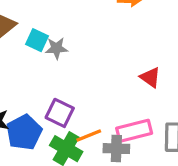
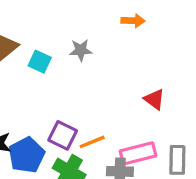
gray star: (56, 48) -> (81, 50), moved
orange line: (89, 136) -> (92, 142), moved

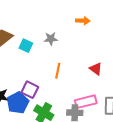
purple square: (63, 135) -> (30, 90), moved
orange line: (92, 142) -> (58, 71), moved, turned -56

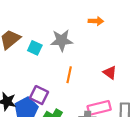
gray star: (51, 39) -> (62, 40), size x1.5

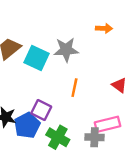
cyan square: (35, 48) -> (37, 58), size x1.5

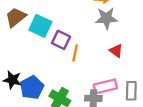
gray star: (66, 50) -> (106, 18), moved
purple square: (41, 110) -> (61, 40), moved

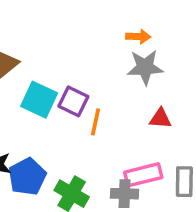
cyan square: (40, 26) -> (39, 100), moved
red triangle: (116, 51) -> (160, 118), turned -32

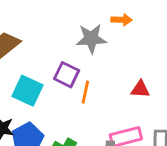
gray star: (145, 67) -> (91, 39), moved
cyan square: (39, 100) -> (28, 91), moved

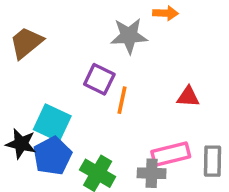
cyan square: (28, 91) -> (52, 123), moved

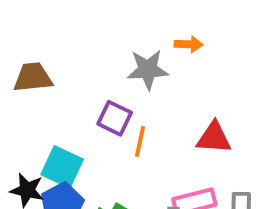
brown trapezoid: (26, 43) -> (33, 77), turned 33
red triangle: (188, 97) -> (214, 138), size x1.4

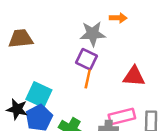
purple square: (115, 118) -> (86, 59), moved

